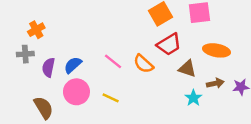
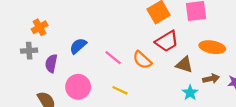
blue semicircle: (73, 65) -> (78, 46), moved
yellow line: (111, 98) -> (120, 90), moved

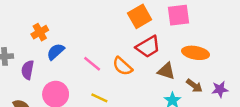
orange cross: (40, 27) -> (40, 32), moved
brown arrow: (211, 79) -> (194, 86), turned 49

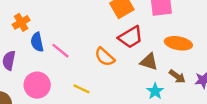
blue semicircle: (56, 52) -> (37, 42), turned -60
pink line: (92, 64) -> (60, 51), moved

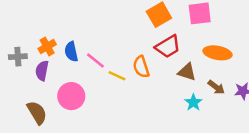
orange cross: (21, 22) -> (47, 46), moved
orange semicircle: (105, 57) -> (141, 67), turned 30
yellow line: (81, 89) -> (117, 76), moved

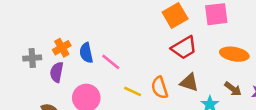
orange semicircle: (141, 67) -> (160, 88), moved
brown triangle: (187, 72) -> (189, 82), moved
yellow line: (117, 76) -> (133, 91), moved

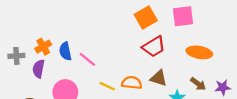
orange semicircle: (160, 88) -> (132, 83), turned 114

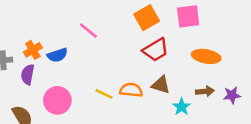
blue semicircle: (65, 51) -> (57, 55), turned -96
pink line: (87, 59) -> (88, 31), moved
brown arrow: (198, 84) -> (205, 91), turned -42

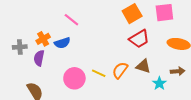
pink line: (88, 31) -> (71, 20), moved
orange semicircle: (131, 90) -> (120, 70), turned -60
pink circle: (57, 100) -> (74, 78), moved

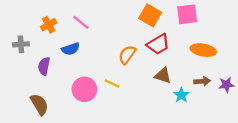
orange square: (132, 14) -> (150, 15), turned -30
orange cross: (43, 39) -> (49, 25), moved
gray cross: (20, 47) -> (21, 44), moved
orange semicircle: (120, 70) -> (127, 55), moved

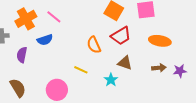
orange cross: (49, 25) -> (26, 19), size x1.5
orange semicircle: (127, 55) -> (94, 45), turned -60
pink circle: (84, 89) -> (57, 90), moved
cyan star: (181, 95) -> (111, 80), moved

